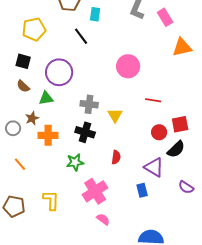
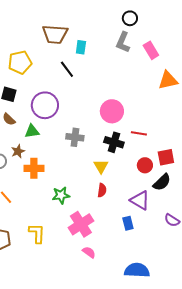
pink circle: (128, 66) -> (112, 111), moved
yellow triangle: (115, 115) -> (101, 166), moved
black cross: (85, 132) -> (114, 142), moved

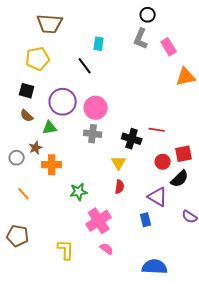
brown trapezoid: (55, 34) -> (50, 24), moved
pink circle: (112, 111) -> (96, 108), moved
yellow L-shape: (37, 233) -> (66, 250), moved

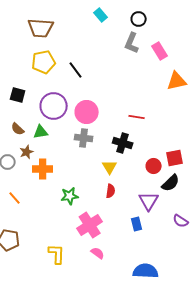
cyan rectangle: (99, 44) -> (101, 15), moved, turned -48
yellow pentagon: (38, 59) -> (44, 62), moved
brown semicircle: (27, 116) -> (18, 129), moved
red line: (157, 130) -> (137, 117), moved
purple triangle: (158, 197) -> (149, 201), turned 30

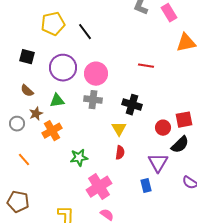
red line: (137, 117) -> (146, 66), moved
green triangle: (41, 132) -> (57, 101), moved
orange cross: (43, 169) -> (52, 131), turned -30

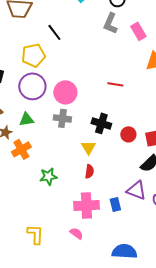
yellow pentagon: (53, 24) -> (33, 55), moved
black line: (85, 32) -> (54, 32), moved
red circle: (163, 128) -> (128, 134), moved
purple triangle: (158, 163) -> (136, 190), moved, turned -40
pink cross: (99, 187) -> (86, 205), moved, turned 30

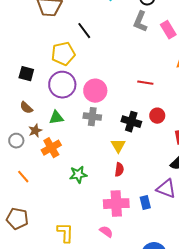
red circle: (128, 134) -> (157, 116), moved

